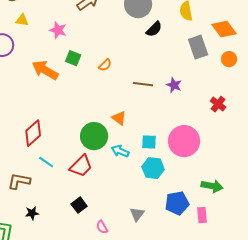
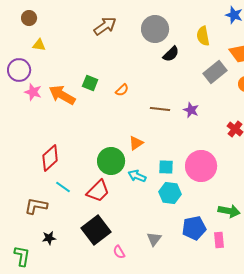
pink star: (58, 30) -> (33, 92), moved
gray rectangle: (198, 47) -> (215, 72), turned 70
orange triangle: (119, 118) -> (136, 143), turned 49
black square: (79, 205) -> (96, 230), size x1.8

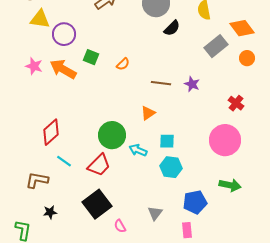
yellow triangle: (39, 45) -> (40, 19), size x1.5
purple circle: (19, 70) -> (64, 34), moved
orange triangle: (136, 143) -> (148, 113), moved
pink circle: (201, 166) -> (225, 140), moved
pink rectangle: (219, 240) -> (187, 230), moved

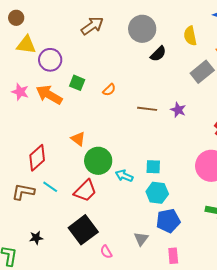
orange triangle: (148, 113) -> (78, 139), moved, turned -49
brown L-shape: (37, 180) -> (23, 192), moved
blue pentagon: (195, 202) -> (168, 221), moved

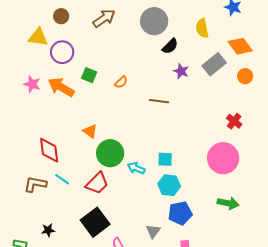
brown circle: (16, 18) -> (61, 16), moved
purple star: (178, 110) -> (181, 71), moved
red diamond: (37, 158) -> (49, 150), turned -56

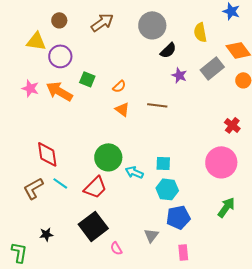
orange triangle: (90, 131) -> (122, 109), moved
brown L-shape: (35, 184) -> (33, 188), turned -40
green arrow: (228, 203) -> (226, 207), turned -65

